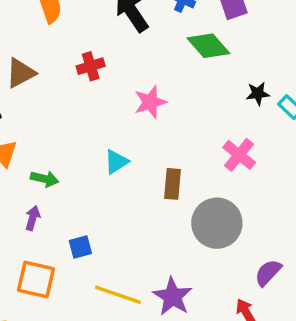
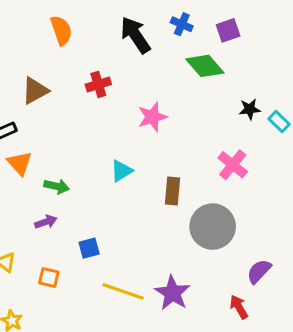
purple arrow: (33, 218) -> (46, 222), turned 55
orange square: (36, 279) -> (49, 277), size x0.6

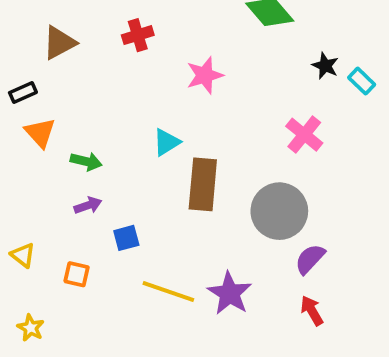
black star: (250, 109) -> (325, 66), turned 30
brown rectangle: (172, 191) -> (203, 184), moved, size x1.5
purple arrow: (46, 222) -> (88, 205), moved
purple semicircle: (259, 271) -> (310, 259), moved

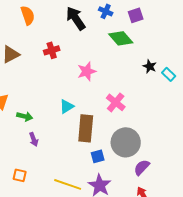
pink cross: (304, 135) -> (116, 102), moved
purple arrow: (88, 205) -> (34, 139), moved, turned 88
blue square: (126, 238) -> (98, 156), moved

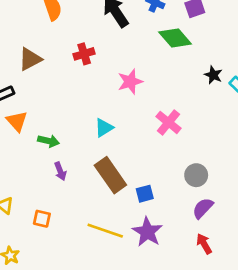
brown rectangle: (86, 128) -> (110, 175), moved, turned -40
gray circle: (126, 142) -> (196, 175), moved, size x0.6

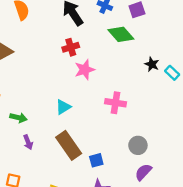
red cross: (84, 54) -> (71, 47), moved
pink cross: (168, 122) -> (116, 103), turned -30

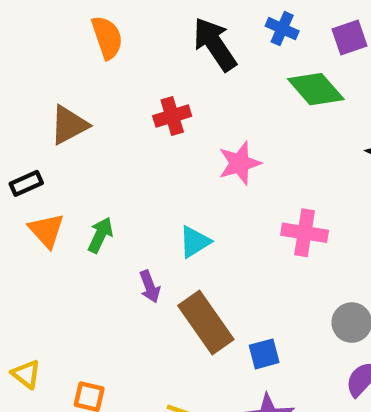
red cross: (71, 47) -> (172, 116), moved
green arrow: (18, 118) -> (100, 235), moved, turned -77
purple arrow: (28, 142) -> (150, 287), moved

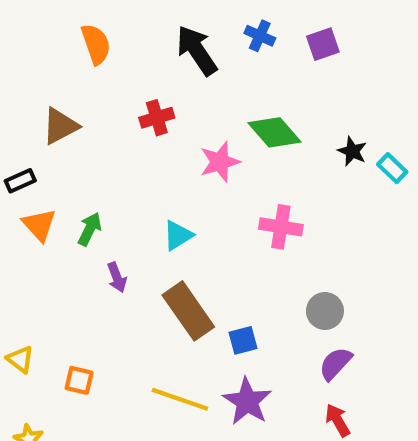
green diamond: (316, 89) -> (275, 132), moved
purple arrow: (150, 287) -> (117, 277), moved

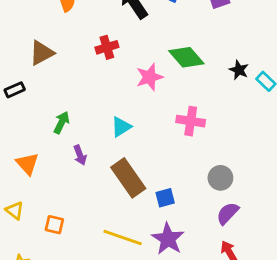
orange triangle: (39, 225) -> (27, 164), moved

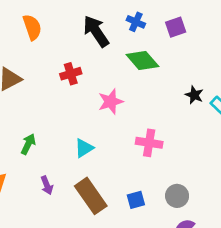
green diamond: (186, 57) -> (142, 60), moved
purple arrow: (80, 155) -> (47, 185), moved
blue square: (165, 198) -> (136, 200), moved

